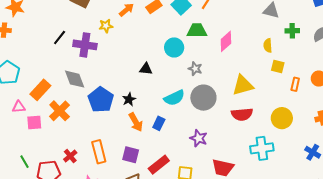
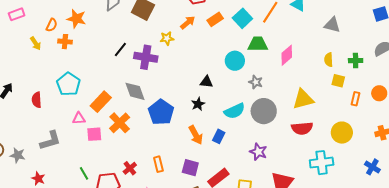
green cross: (292, 31) -> (356, 61), moved
black star: (129, 99) -> (198, 104), moved
orange rectangle: (99, 152) -> (158, 164), size x0.7

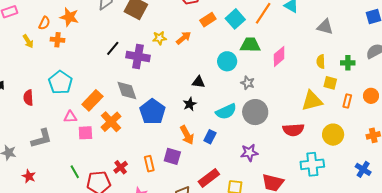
orange arrow: (188, 22) -> (184, 38), moved
yellow triangle: (303, 99) -> (312, 101), moved
purple star: (258, 152) -> (249, 153), turned -30
purple square: (190, 168) -> (172, 156), moved

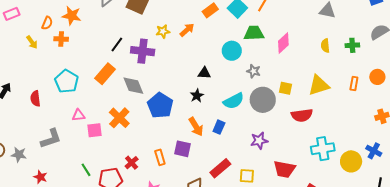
yellow square: (330, 83) -> (286, 88), moved
orange rectangle: (92, 100) -> (105, 74), moved
yellow circle: (333, 135) -> (351, 161), moved

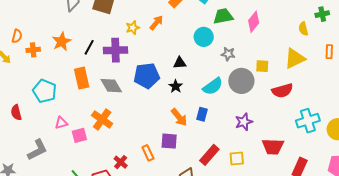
orange star: (72, 16) -> (62, 42), moved, turned -30
yellow semicircle: (325, 46) -> (303, 29), moved
orange rectangle: (105, 74) -> (82, 78), turned -45
blue pentagon: (160, 105) -> (147, 76), moved, turned -30

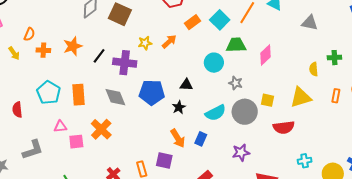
orange rectangle: (82, 78) -> (78, 95), moved
cyan cross: (308, 121) -> (305, 161), size x0.6

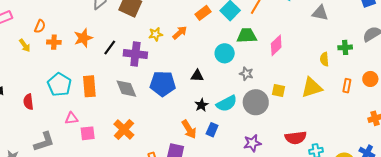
black star: (179, 107) -> (201, 105), moved
red semicircle: (284, 127) -> (296, 138), moved
orange cross: (101, 129) -> (124, 129), moved

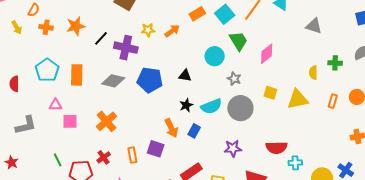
green trapezoid: (247, 36) -> (238, 41), turned 55
gray diamond: (126, 89) -> (113, 81), turned -60
yellow square: (278, 91) -> (270, 93), moved

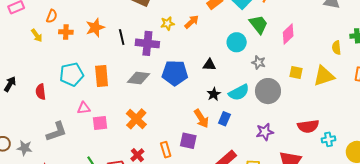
black line: (101, 38) -> (122, 37), turned -49
cyan pentagon: (47, 70) -> (72, 74), turned 30

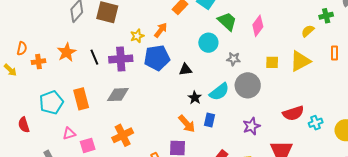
yellow semicircle: (336, 48) -> (308, 31), turned 64
blue pentagon: (175, 73) -> (157, 58), moved
orange cross: (136, 119) -> (123, 135), turned 30

